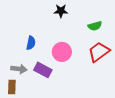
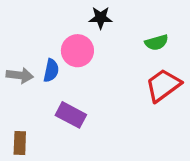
pink circle: (62, 52) -> (77, 51), moved
gray arrow: (19, 69) -> (20, 75), moved

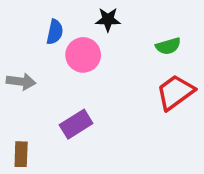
blue semicircle: (51, 70) -> (55, 32), moved
purple rectangle: (71, 115) -> (76, 124), turned -60

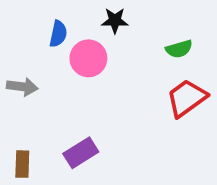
purple rectangle: (76, 124) -> (81, 153), moved

